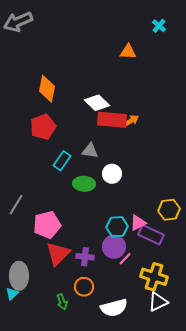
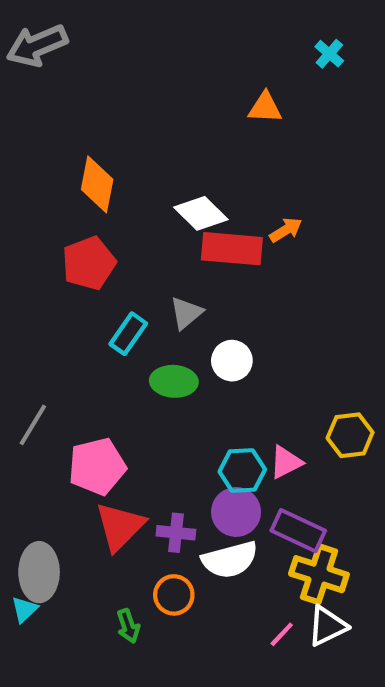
orange arrow: (131, 121) -> (286, 230), moved
gray triangle: (90, 151) -> (186, 313), turned -48
purple rectangle: (151, 235) -> (298, 531), moved
pink line: (125, 259) -> (282, 634), moved
white semicircle: (114, 308) -> (230, 560), moved

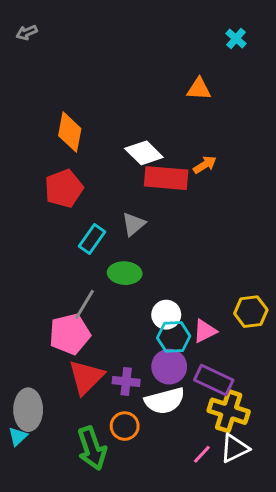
gray arrow: (37, 45) -> (27, 33), size x0.5
orange triangle: (265, 108) -> (199, 89), moved
white circle: (232, 361) -> (166, 315), moved
gray line: (33, 425) -> (85, 304), moved
green arrow: (128, 626) -> (92, 448), size x1.8

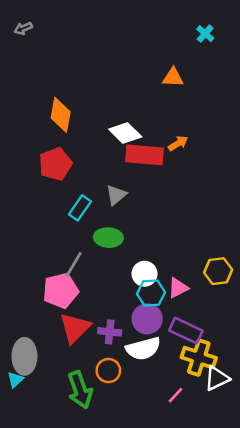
white triangle: (235, 448) -> (217, 378), moved

